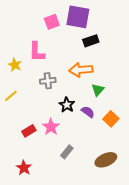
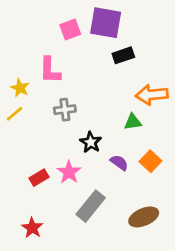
orange arrow: (81, 70) -> (152, 95), moved
green triangle: (98, 90) -> (133, 122), turned 40
yellow line: (11, 96) -> (15, 114), moved
purple semicircle: (88, 112) -> (119, 163), moved
gray rectangle: (67, 152) -> (91, 206), size x1.6

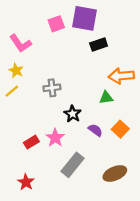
pink L-shape: (50, 70) -> (20, 43), moved, turned -35

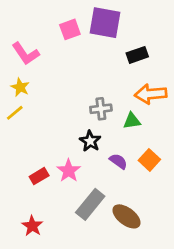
black rectangle: (99, 44) -> (137, 55), moved
gray cross: (52, 88) -> (101, 109), moved
brown ellipse: (115, 174) -> (126, 216), moved, turned 60

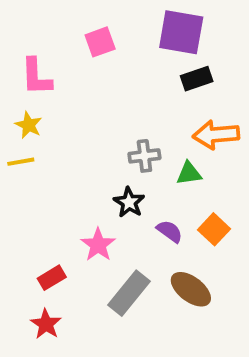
purple square: (105, 23) -> (181, 32), moved
pink L-shape: (26, 54) -> (36, 77), turned 32
yellow line: (15, 113) -> (21, 162), turned 30
red rectangle: (39, 176) -> (52, 278), moved
brown ellipse: (126, 216) -> (191, 289), moved

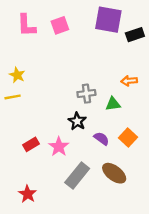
pink L-shape: (36, 77) -> (26, 25), moved
black rectangle: (197, 79) -> (135, 35), moved
orange arrow: (216, 135) -> (129, 81), size x0.6
red rectangle: (52, 278) -> (31, 144), moved

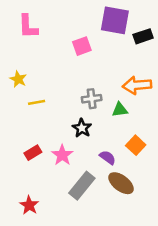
pink square: (60, 25) -> (82, 46), moved
orange arrow: (129, 81) -> (137, 85), size x1.6
yellow line: (13, 97) -> (37, 102), moved
purple semicircle: (101, 139) -> (108, 157), moved

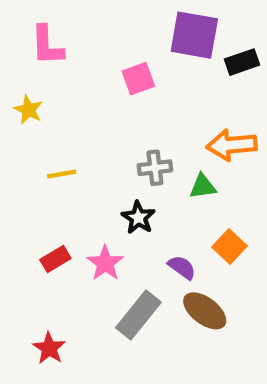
yellow star: (18, 79) -> (28, 110), moved

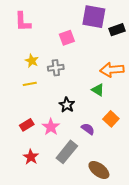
yellow star: (28, 110) -> (32, 61), moved
gray cross: (155, 168) -> (56, 68), moved
green triangle: (203, 186) -> (98, 90), turned 40
brown ellipse: (205, 311) -> (99, 170), moved
red star: (49, 348) -> (31, 157), moved

